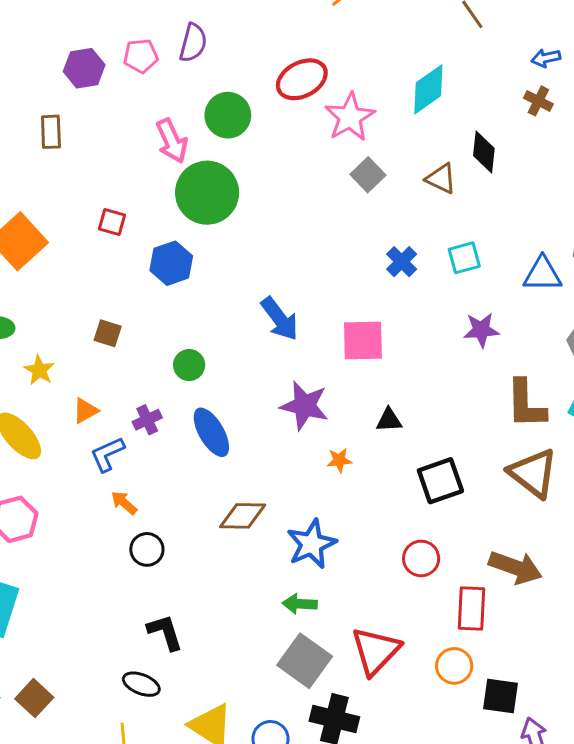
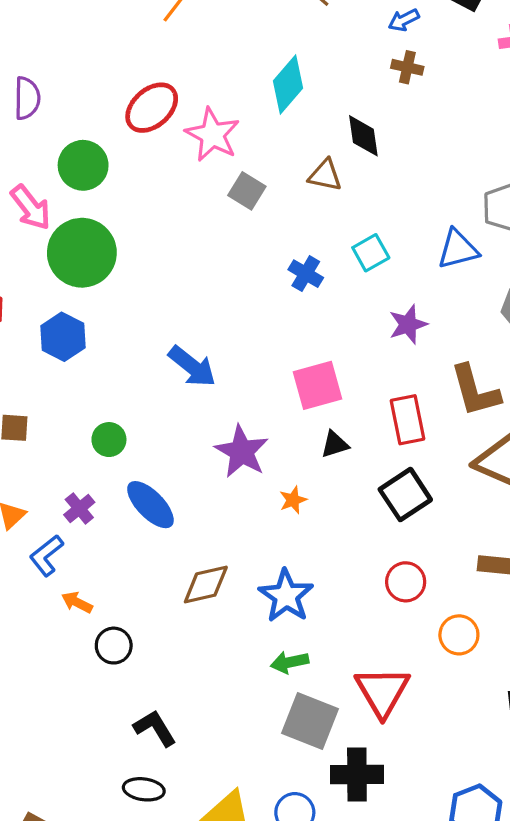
pink square: (363, 341) -> (318, 385), moved
purple star: (304, 406) -> (242, 452), turned 30
red rectangle: (471, 608) -> (407, 420), moved
orange circle: (454, 666) -> (459, 635), moved

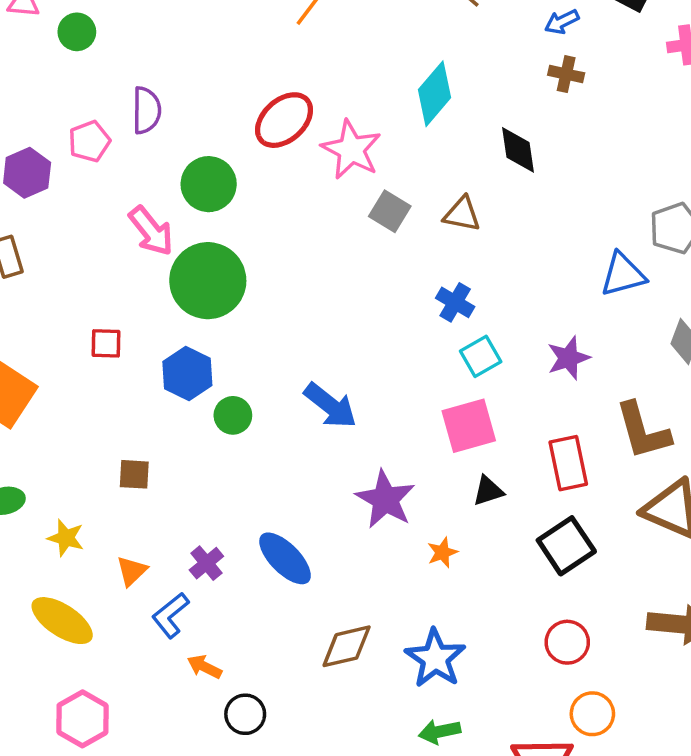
brown triangle: (325, 175) -> (462, 214), moved
cyan square: (371, 253) -> (481, 356), moved
green circle: (109, 440) -> (233, 415), moved
orange circle: (459, 635) -> (592, 714), moved

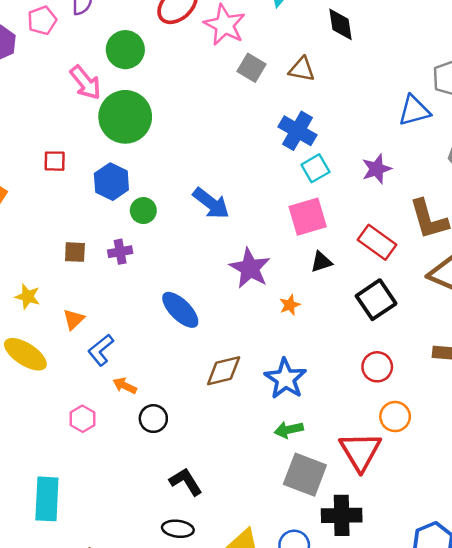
blue cross: (455, 302) -> (297, 131), size x1.4
red rectangle: (568, 463) -> (377, 242), turned -42
purple cross: (206, 563) -> (120, 252), moved, turned 30
pink hexagon: (82, 719) -> (83, 419), moved, size x0.7

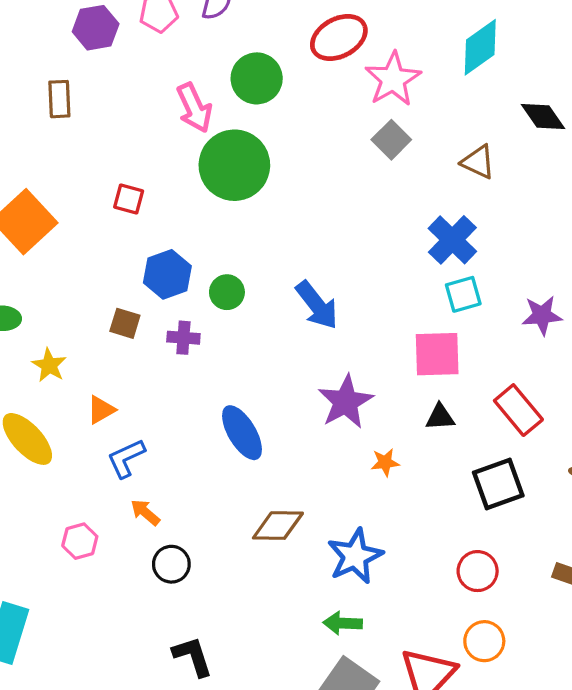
black diamond: (341, 24) -> (543, 117), turned -40
gray square: (252, 68) -> (391, 140), moved
blue hexagon: (111, 182) -> (167, 274), moved

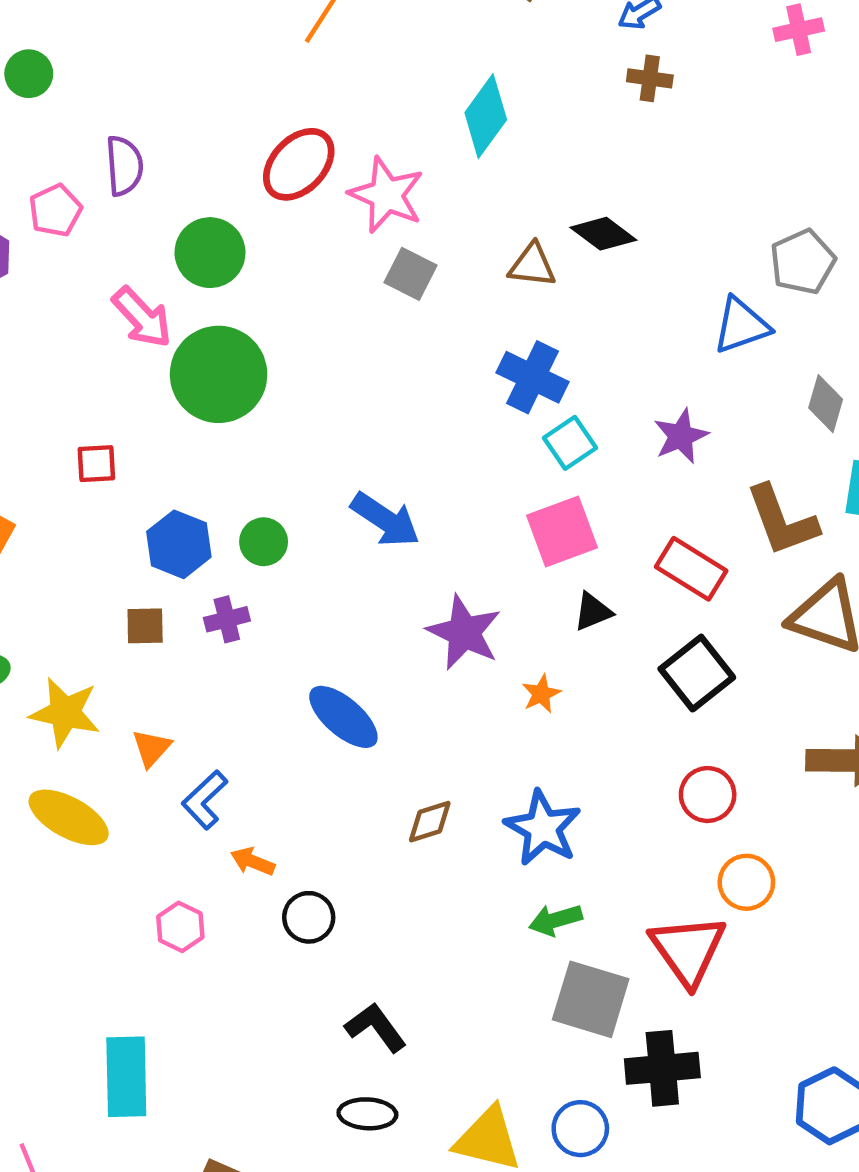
black diamond: (543, 117) -> (603, 234), moved
yellow star: (49, 365) -> (65, 713), size x1.5
brown diamond: (278, 526) -> (430, 822), size x0.7

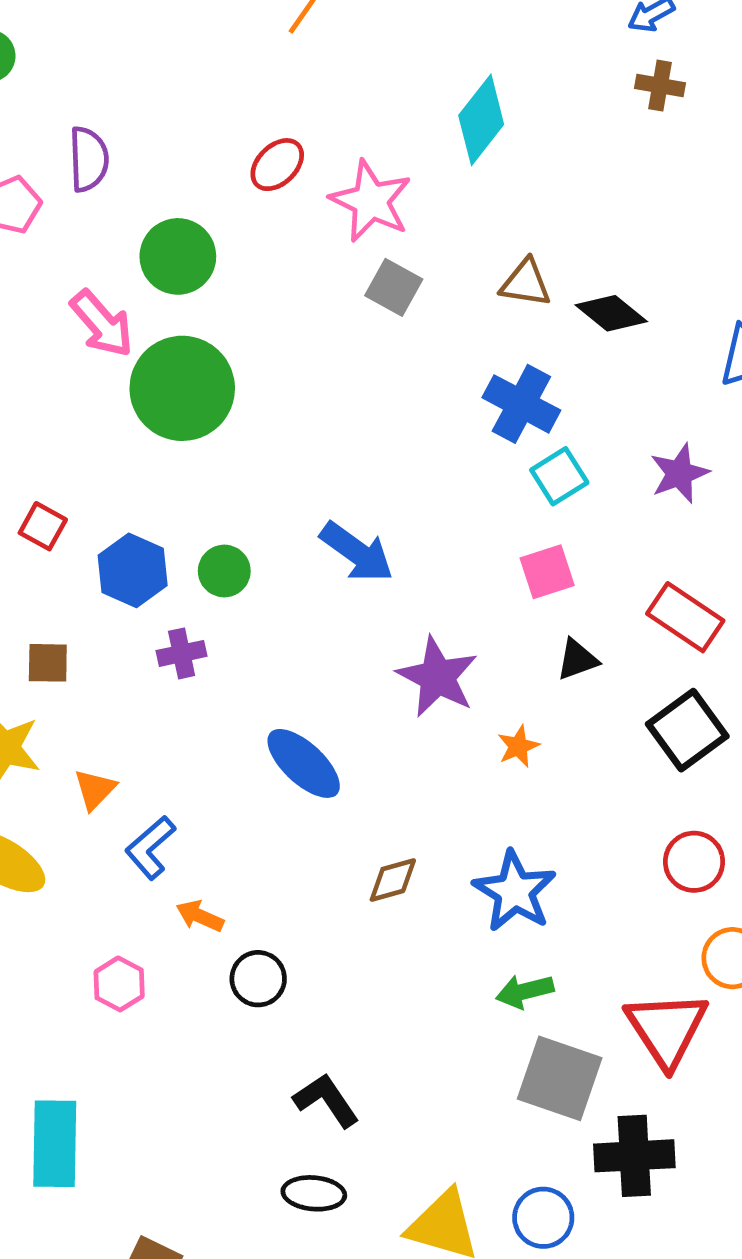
red ellipse: (299, 164) -> (277, 165), size x0.7
black diamond: (603, 234) -> (611, 313), moved
red square: (96, 464) -> (43, 526), moved, turned 30
pink square: (562, 531) -> (547, 572), size x0.7
brown square: (145, 626) -> (48, 663), moved

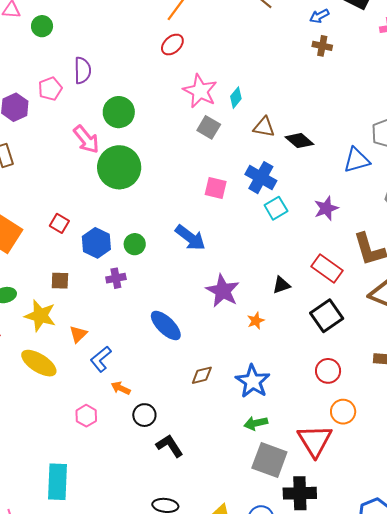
cyan diamond: (481, 120) -> (236, 98), moved, size x0.6
red ellipse: (277, 165) -> (172, 45), moved
pink square: (547, 572) -> (216, 188), moved, turned 30
black L-shape: (326, 1100) -> (170, 446), moved

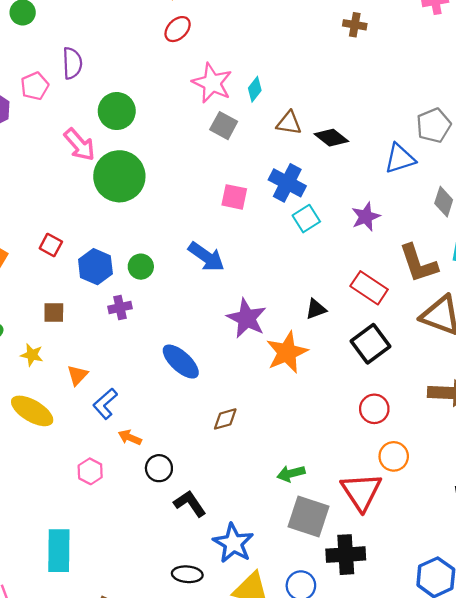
yellow star: (40, 316) -> (32, 355), size x0.6
orange star: (256, 321) -> (287, 352), size x2.0
blue star: (253, 381) -> (233, 543), moved

